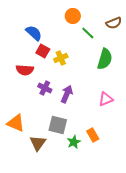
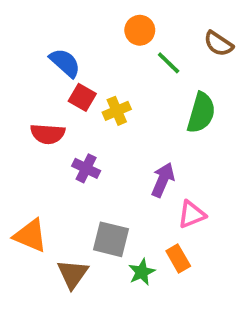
brown semicircle: (114, 23) -> (218, 44), turned 56
purple arrow: (67, 94) -> (163, 180), moved
pink triangle: (106, 99) -> (192, 214), moved

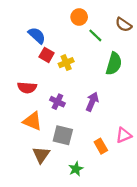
red semicircle: (48, 134) -> (27, 88), moved
purple cross: (86, 168) -> (57, 102), moved
pink triangle: (192, 214) -> (124, 135), moved
orange triangle: (30, 236) -> (32, 121), moved
green star: (142, 272) -> (76, 169), moved

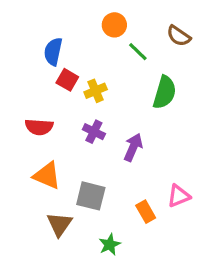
blue semicircle: (37, 35) -> (53, 52), turned -120
purple cross: (57, 102) -> (94, 132), moved

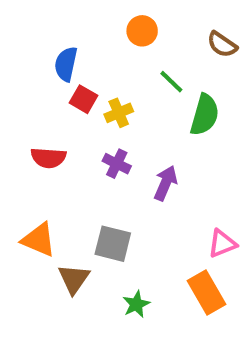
green line: (138, 52) -> (171, 82), moved
orange triangle: (47, 176) -> (39, 240), moved
orange rectangle: (146, 212) -> (207, 292), moved, size x1.5

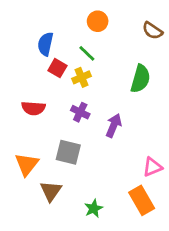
green line: (171, 82) -> (87, 53), moved
orange triangle: (39, 240) -> (27, 164), turned 45
gray square: (113, 244) -> (68, 152), moved

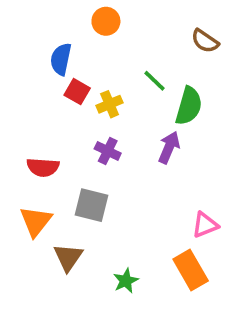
orange circle: (98, 21) -> (106, 21), moved
green line: (87, 53) -> (155, 81), moved
red semicircle: (33, 108) -> (43, 167), moved
purple arrow: (114, 126) -> (169, 147), moved

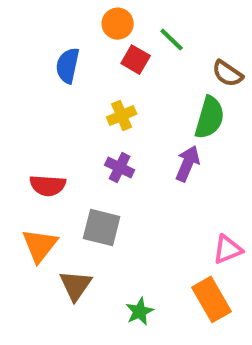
brown semicircle: (205, 41) -> (228, 74), moved
green line: (155, 81) -> (172, 40), moved
red square: (77, 92) -> (136, 60), moved

